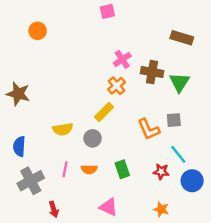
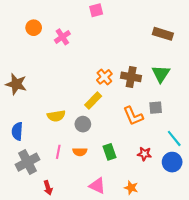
pink cross: (122, 59) -> (62, 37), moved
brown cross: (152, 72) -> (131, 77), moved
cyan line: (178, 154) -> (174, 138), moved
orange star: (161, 209) -> (131, 188), moved

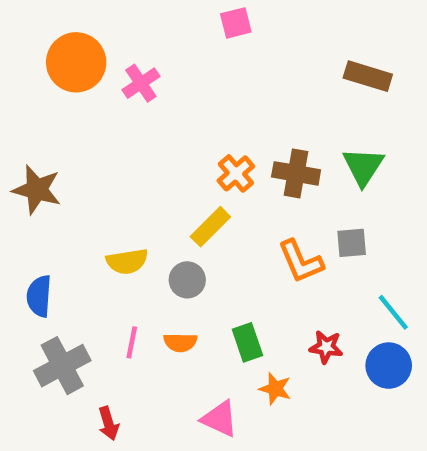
pink square: (96, 10) -> (236, 23), moved
orange circle: (34, 28) -> (76, 62), size x1.6
orange star: (131, 188) -> (275, 389), moved

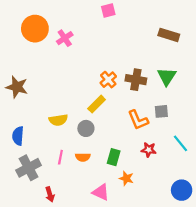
green rectangle: (247, 342) -> (114, 157), turned 35
red star: (326, 347) -> (149, 150), moved
blue circle: (389, 366) -> (182, 190), moved

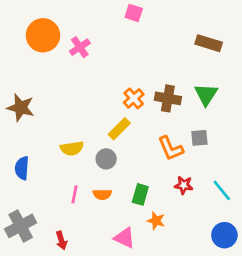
pink square: (108, 11) -> (134, 13), turned 32
cyan line: (181, 143) -> (222, 190), moved
gray cross: (29, 168) -> (21, 226), moved

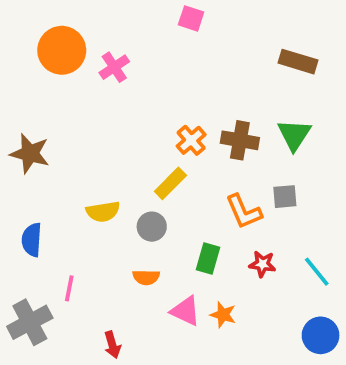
pink line: (75, 194) -> (69, 288), moved
green rectangle: (140, 194) -> (208, 258), moved
pink triangle: (124, 238) -> (185, 311), moved
red arrow: (61, 240) -> (112, 345), moved

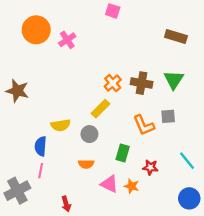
blue semicircle: (32, 240) -> (41, 146), moved
red star: (262, 264) -> (150, 167), moved

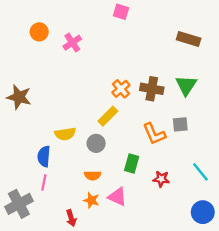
orange circle: (36, 30) -> (39, 32), size x0.6
orange star: (132, 186) -> (91, 200), moved

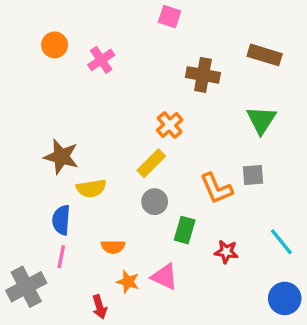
brown cross: (152, 89) -> (203, 75), moved
brown star: (19, 97) -> (61, 157), moved
gray circle: (96, 143) -> (155, 202), moved
orange semicircle: (92, 175) -> (113, 247), moved

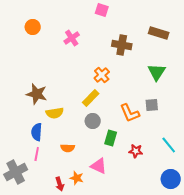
pink cross: (101, 60) -> (72, 38), moved
orange star: (128, 282) -> (77, 178), moved

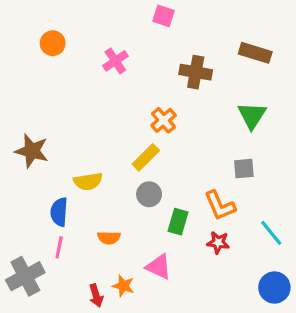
brown star: (37, 94) -> (32, 151), moved
orange L-shape: (130, 113) -> (220, 206), moved

